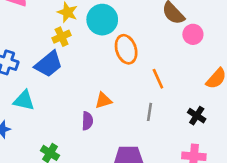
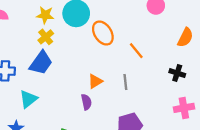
cyan triangle: (24, 101) -> (28, 99), turned -36
gray line: (149, 112) -> (125, 82), moved

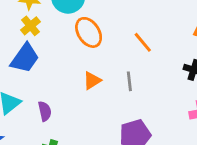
orange ellipse: (103, 33) -> (89, 32), moved
purple semicircle: (86, 102) -> (45, 111), moved

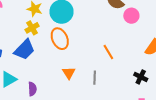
orange ellipse: (89, 32) -> (60, 39), moved
orange triangle: (92, 81) -> (69, 73), turned -40

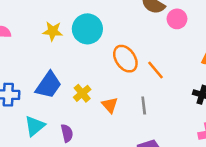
yellow cross: (32, 28) -> (82, 93), moved
orange ellipse: (60, 39) -> (125, 59), moved

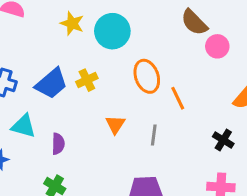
yellow cross: (82, 93) -> (87, 80), moved
cyan triangle: (35, 126) -> (24, 126), turned 40

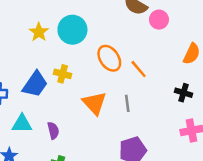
yellow star: (72, 23) -> (39, 32), turned 30
yellow cross: (87, 80) -> (63, 74), turned -35
orange triangle: (115, 124) -> (94, 103), size x1.5

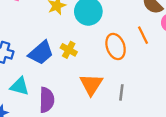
orange line: (139, 69) -> (143, 35), moved
purple semicircle: (53, 131) -> (47, 100), size x1.5

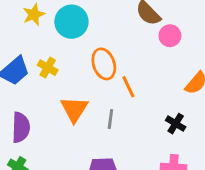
orange line: (143, 35) -> (128, 87), moved

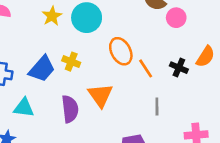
gray line: (110, 119) -> (157, 107), moved
black cross: (176, 124) -> (179, 68), moved
purple semicircle: (21, 127) -> (70, 109), moved

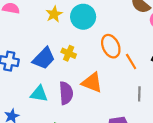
orange triangle: (100, 95) -> (92, 83), turned -35
cyan triangle: (24, 108) -> (39, 94), moved

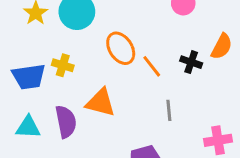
blue trapezoid: (44, 58) -> (29, 77), turned 45

